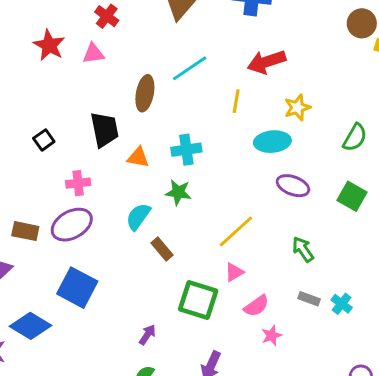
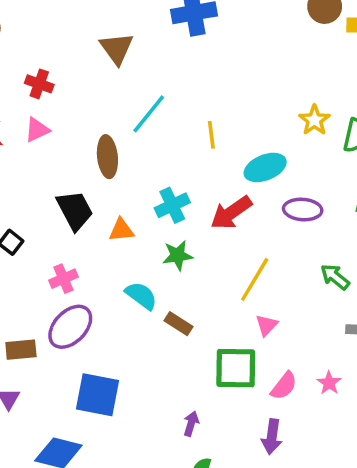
red arrow: (266, 62) -> (231, 213), moved
yellow star: (297, 107) -> (314, 120), moved
cyan semicircle: (138, 217) -> (141, 296), turned 108
pink semicircle: (256, 306) -> (284, 386), moved

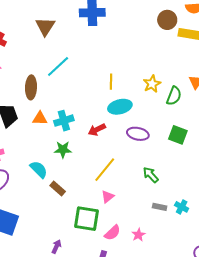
yellow line: (211, 135) -> (111, 82), moved
red arrow: (231, 213) -> (97, 130), size x0.7
orange triangle: (121, 230) -> (40, 118), moved

